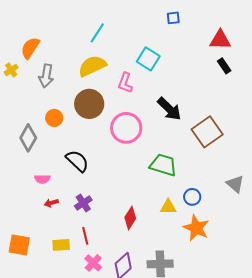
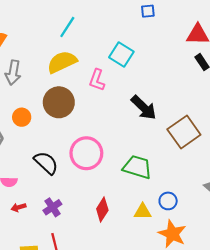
pink circle: (126, 128) -> (86, 153), moved
red diamond: (130, 218) -> (102, 209), moved

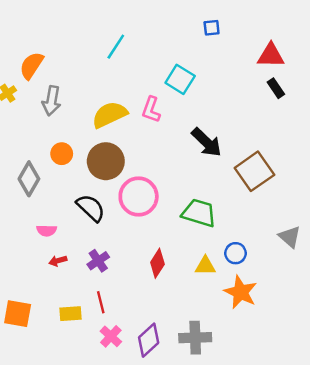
yellow semicircle: (62, 62) -> (110, 115), moved
brown circle: (59, 102) -> (106, 161), moved

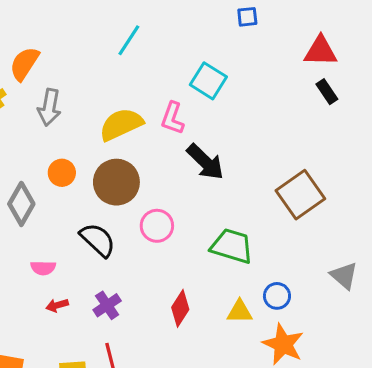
black arrow: (207, 142) -> (205, 162), moved
pink circle: (139, 196) -> (157, 226), size x0.7

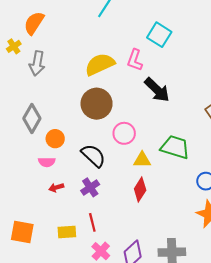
gray arrow: (49, 107) -> (37, 63), moved
orange circle: (62, 173) -> (55, 139), moved
black semicircle: (98, 240) -> (93, 156), moved
yellow triangle: (240, 312) -> (142, 160), moved

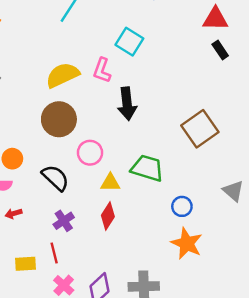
black arrow: (157, 90) -> (127, 104), turned 40
purple cross: (90, 187) -> (64, 221), moved

